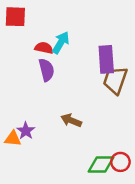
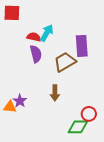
brown trapezoid: (115, 80) -> (65, 62), moved, turned 40
brown arrow: (71, 120) -> (55, 93), turned -112
red circle: (120, 162) -> (89, 114), moved

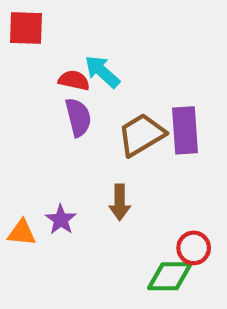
cyan arrow: (47, 33) -> (102, 72), turned -78
purple rectangle: (82, 46) -> (185, 130), moved
purple star: (20, 101) -> (61, 220), moved

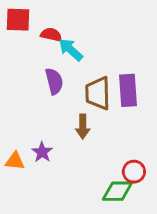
red semicircle: (74, 80) -> (51, 35), moved
brown trapezoid: (141, 135) -> (98, 93), turned -60
brown arrow: (120, 202) -> (83, 126), moved

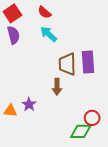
red square: (18, 20) -> (12, 13), turned -36
red semicircle: (51, 35) -> (44, 12), moved, turned -152
purple semicircle: (54, 81) -> (13, 35), moved

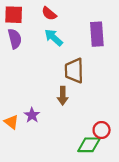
red square: (12, 13) -> (14, 15), turned 36
purple rectangle: (88, 62) -> (97, 34), moved
orange triangle: (10, 111) -> (11, 122), turned 32

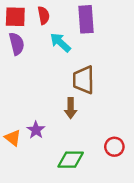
red semicircle: (49, 14) -> (44, 15), moved, turned -140
purple rectangle: (97, 34) -> (86, 19), moved
green diamond: (89, 145) -> (71, 160), moved

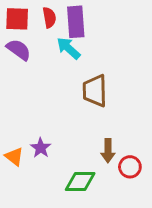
purple rectangle: (86, 19) -> (76, 22), moved
purple semicircle: (17, 44) -> (19, 50), turned -40
brown arrow: (71, 108) -> (108, 151), moved

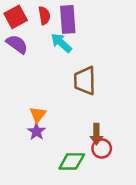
red square: (17, 19) -> (16, 17), turned -30
orange triangle: (14, 157) -> (38, 115), moved, turned 30
red circle: (130, 167) -> (102, 148), moved

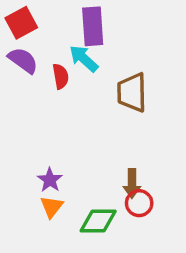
red semicircle: (44, 16) -> (61, 76), moved
brown trapezoid: (85, 81) -> (132, 92), moved
orange triangle: (38, 115) -> (52, 207), moved

